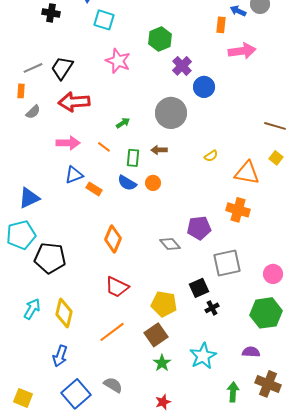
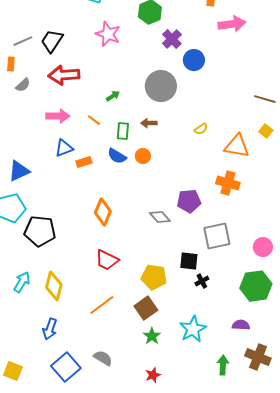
orange rectangle: (94, 189) -> (84, 162), turned -49
black square: (199, 288) -> (189, 261), turned 30

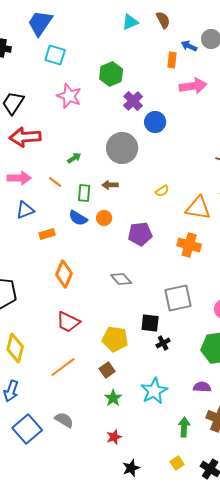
orange rectangle: (84, 162) -> (47, 234), moved
purple pentagon: (189, 201) -> (140, 234), moved
brown square: (146, 308) -> (107, 370), size x0.7

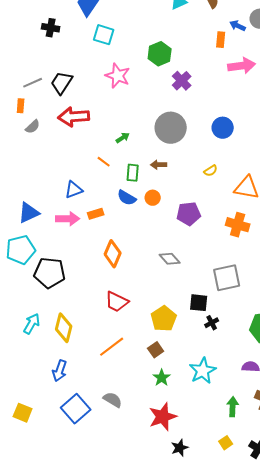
blue circle: (155, 122) -> (223, 128), moved
pink arrow: (19, 178) -> (68, 219), moved
yellow pentagon: (115, 339) -> (164, 319), turned 30
red star: (114, 437) -> (163, 417), size x1.8

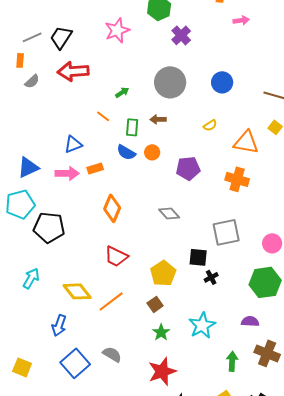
pink arrow: (242, 66) -> (241, 20), size x0.6
pink star: (118, 76) -> (117, 30), turned 30
yellow diamond: (64, 328) -> (77, 291), moved, turned -52

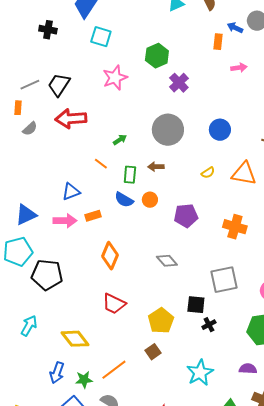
orange triangle: (246, 142) -> (244, 174), moved
orange line: (111, 301) -> (114, 370), moved
green star: (161, 332) -> (84, 380), moved, turned 30

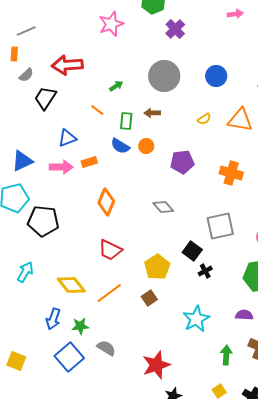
black trapezoid: (59, 85) -> (45, 98), moved
black square: (196, 305) -> (192, 251), turned 30
orange line: (114, 370) -> (109, 293), moved

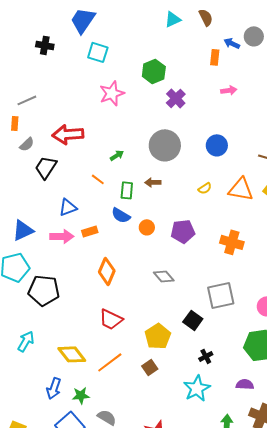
pink arrow: (235, 14) -> (229, 90), moved
orange circle: (146, 146) -> (147, 227), moved
black cross: (205, 271) -> (206, 356), moved

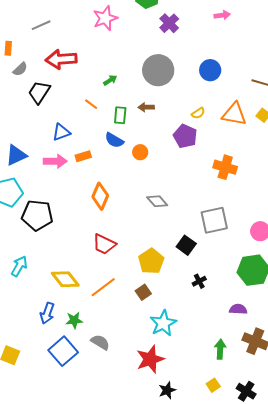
gray line: (27, 100) -> (41, 25), moved
purple pentagon: (183, 231) -> (185, 136), moved, turned 30
cyan star: (197, 388) -> (163, 323), moved

